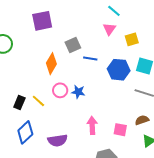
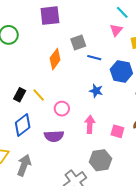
pink circle: (60, 90) -> (62, 109), moved
blue star: (78, 92) -> (96, 91), moved

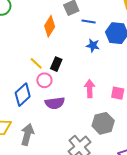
blue star: (96, 91) -> (93, 46), moved
black rectangle: (20, 95) -> (56, 64), moved
pink circle: (62, 109) -> (44, 80), moved

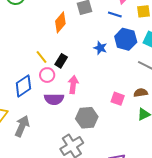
blue line: (89, 22) -> (115, 15), moved
pink arrow: (90, 89) -> (73, 85), moved
gray hexagon: (103, 123) -> (87, 118), moved

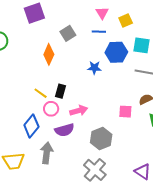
pink arrow: (73, 85) -> (79, 111), turned 84
gray arrow: (22, 126) -> (47, 153), moved

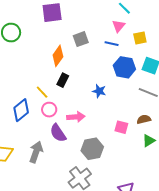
blue star: (94, 68) -> (99, 91), moved
black rectangle: (60, 91) -> (63, 80), moved
blue diamond: (31, 126) -> (21, 110), moved
purple semicircle: (64, 130) -> (58, 133), turned 60

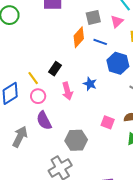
gray square: (81, 39) -> (93, 17), moved
blue line: (112, 44) -> (100, 42), moved
orange diamond: (58, 56) -> (79, 37), moved
pink arrow: (76, 117) -> (67, 91), moved, turned 72

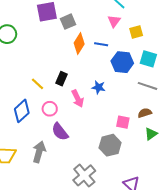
gray square: (93, 17) -> (68, 22), moved
yellow line: (33, 78) -> (38, 84), moved
gray hexagon: (76, 140) -> (110, 145), moved

